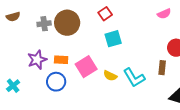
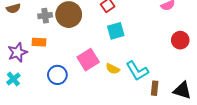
purple star: (37, 60) -> (18, 52), moved
orange rectangle: (61, 60) -> (39, 42), moved
brown rectangle: (162, 68) -> (155, 88), moved

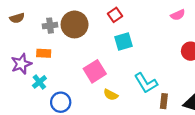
yellow semicircle: (113, 69) -> (111, 95), moved
blue circle: (57, 75) -> (61, 102), moved
cyan cross: (13, 79) -> (39, 82), moved

